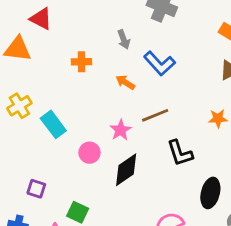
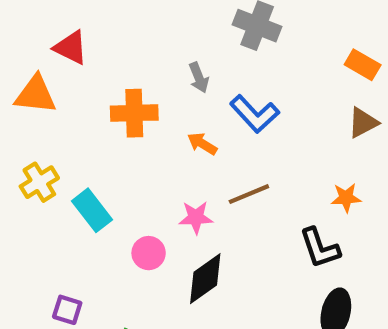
orange cross: (82, 62) -> (134, 113), size x1.5
pink star: (121, 130) -> (196, 217), turned 30
black L-shape: (180, 153) -> (320, 248), moved

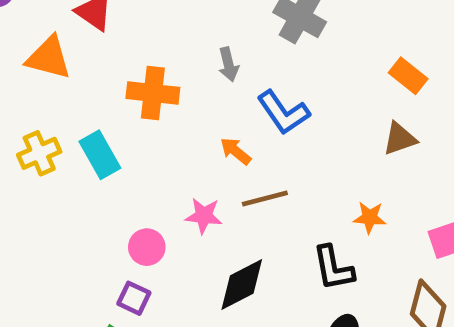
orange arrow: (202, 144) -> (236, 151), moved
cyan rectangle: (92, 210) -> (100, 155), moved
black diamond: (205, 279) -> (242, 284), moved
purple square: (67, 310) -> (134, 298), moved

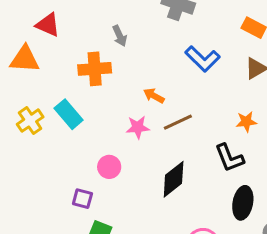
gray arrow: (228, 64) -> (120, 36), moved
blue L-shape: (283, 113) -> (203, 59), moved
pink star: (204, 216) -> (138, 127), moved
purple square: (134, 298) -> (82, 199), moved

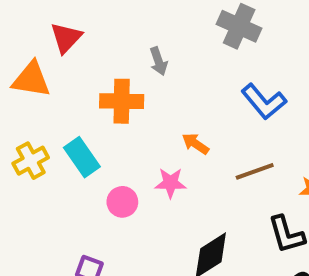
red triangle: (48, 25) -> (66, 38), turned 44
brown line: (178, 122) -> (255, 171), moved
pink circle: (109, 167) -> (122, 202), moved

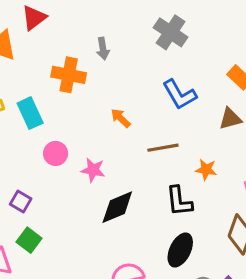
pink star: (170, 183) -> (93, 170), moved

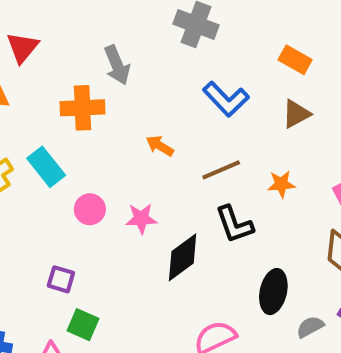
gray arrow: (103, 49) -> (117, 65), size x1.4
black L-shape: (179, 201) -> (234, 224), moved

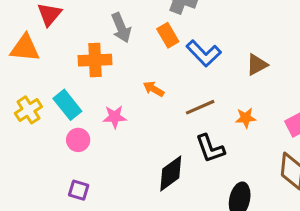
orange rectangle: (295, 60) -> (168, 35), moved, turned 30
pink circle: (90, 209) -> (78, 140), moved
pink star: (141, 219) -> (115, 117), moved

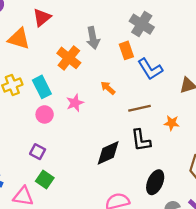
orange cross: (95, 60) -> (69, 58), turned 30
pink star: (115, 117) -> (75, 103), turned -30

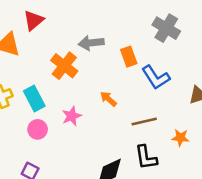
gray cross: (142, 24) -> (166, 28), moved
gray arrow: (93, 38) -> (91, 43), turned 95

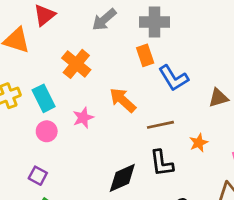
gray cross: (166, 28) -> (154, 22), moved, turned -32
gray arrow: (91, 43) -> (104, 20), moved, turned -35
orange arrow: (108, 99) -> (123, 100), size x1.5
orange star: (180, 138) -> (199, 143), turned -30

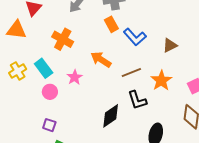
orange star: (199, 143) -> (161, 80), size x1.5

